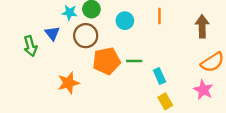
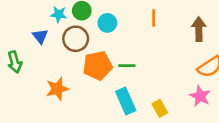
cyan circle: (125, 21) -> (107, 23), moved
green arrow: (30, 46) -> (15, 62), moved
cyan rectangle: (159, 76) -> (126, 101), moved, size x1.5

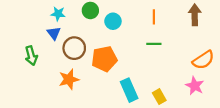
cyan star: (59, 14) -> (58, 14), moved
brown arrow: (199, 29) -> (195, 15), moved
brown circle: (76, 39) -> (74, 48), moved
green line: (127, 66) -> (154, 44), moved

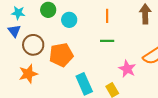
pink star: (195, 86) -> (127, 69), moved

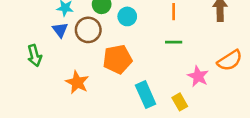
brown circle: (33, 45) -> (88, 30), moved
orange star: (28, 74) -> (77, 82), turned -30

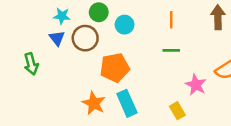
orange star: (77, 82) -> (94, 103), moved
cyan rectangle: (146, 95) -> (127, 103), moved

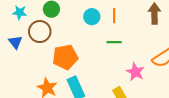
cyan circle: (125, 25) -> (92, 17), moved
blue triangle: (57, 38) -> (15, 42), moved

